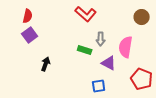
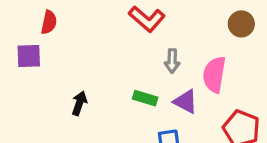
purple square: (30, 35) -> (29, 56), moved, turned 35
green rectangle: (85, 50) -> (145, 98), moved

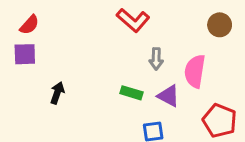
red semicircle: (49, 22) -> (29, 25), moved, turned 30
black arrow: (79, 103) -> (57, 93), moved

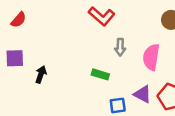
purple square: (25, 54) -> (15, 58), moved
purple triangle: (169, 96) -> (143, 94), moved

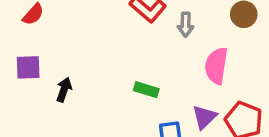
gray arrow: (120, 47) -> (186, 25), moved
purple triangle: (143, 94) -> (204, 117), turned 48

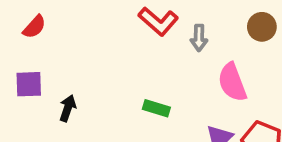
pink semicircle: (216, 66) -> (232, 82), turned -30

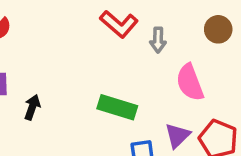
green rectangle: (156, 108) -> (117, 107), size x1.5

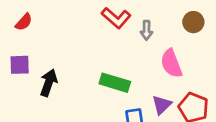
black arrow: (32, 107) -> (49, 83), size x1.4

